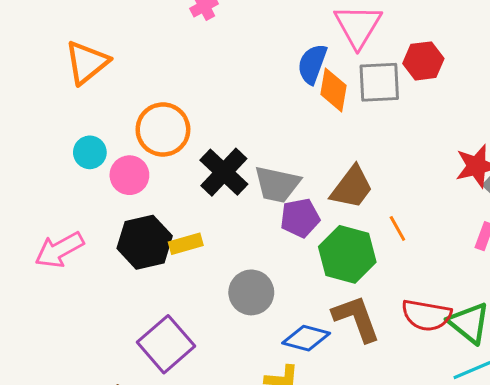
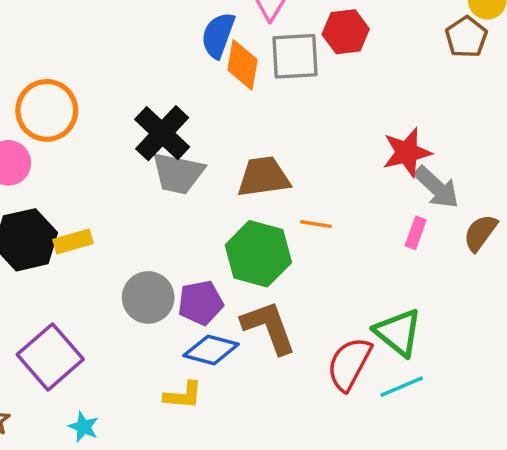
black cross: (224, 172) -> (162, 133), moved
brown trapezoid: (352, 187) -> (264, 177), turned -135
purple pentagon: (300, 218) -> (201, 303), moved
orange line: (397, 228) -> (316, 224), turned -52
red semicircle: (426, 315) -> (349, 364), moved, turned 108

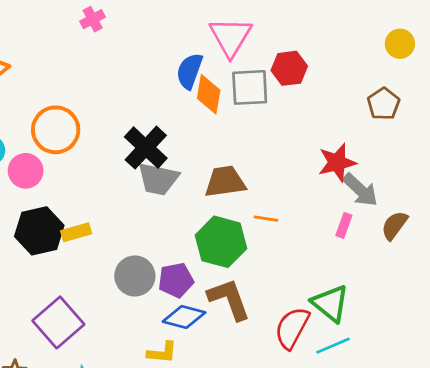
brown pentagon: (466, 37) -> (384, 104), moved

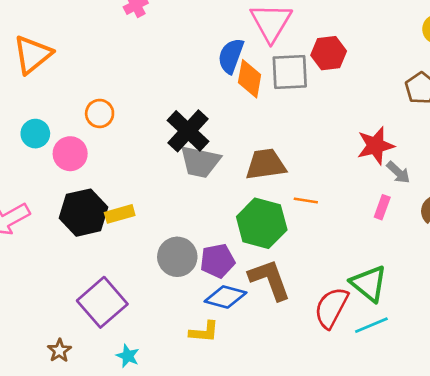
orange circle: (56, 130) -> (100, 113), size x0.6
gray arrow: (360, 190) -> (398, 172), size x0.7

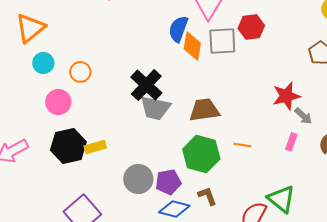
cyan circle: (35, 134) -> (43, 63), moved
orange line: (306, 201) -> (242, 145), moved
brown L-shape: (270, 280) -> (207, 196), size x0.6

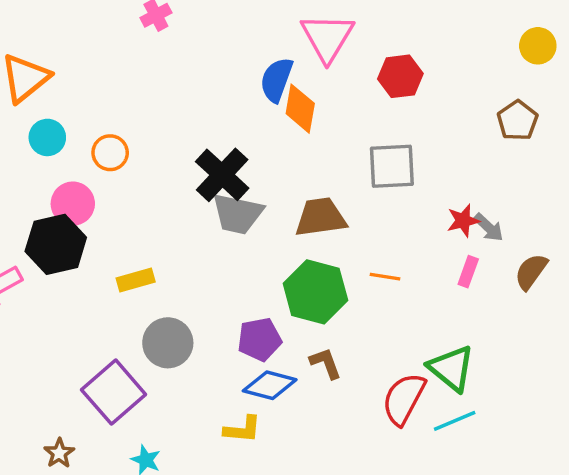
gray square: (222, 41) -> (392, 166), moved
red star: (286, 96) -> (463, 221), moved, size x0.7
black hexagon: (68, 146) -> (56, 244), moved
gray circle: (138, 179) -> (168, 343), moved

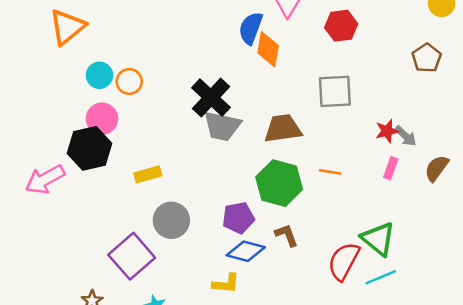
cyan circle: (47, 137) -> (99, 75), moved

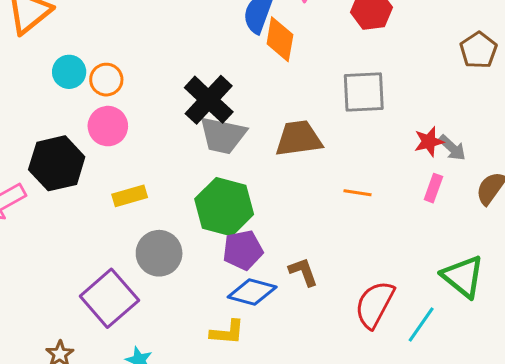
pink circle: (102, 119) -> (108, 126), moved
green hexagon: (279, 183) -> (224, 207), moved
green triangle: (378, 239) -> (463, 276), moved
cyan line: (381, 277) -> (421, 325), turned -32

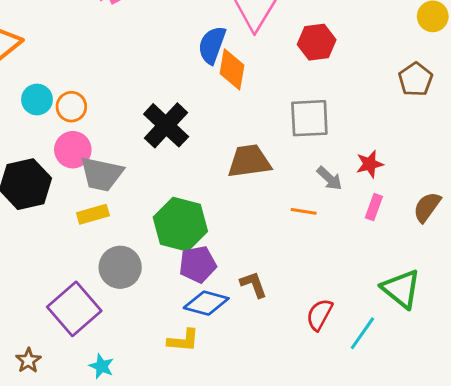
gray trapezoid: (223, 135) -> (102, 174), moved
gray arrow: (452, 148) -> (330, 178), moved
red semicircle: (375, 304) -> (319, 315), size x0.7

